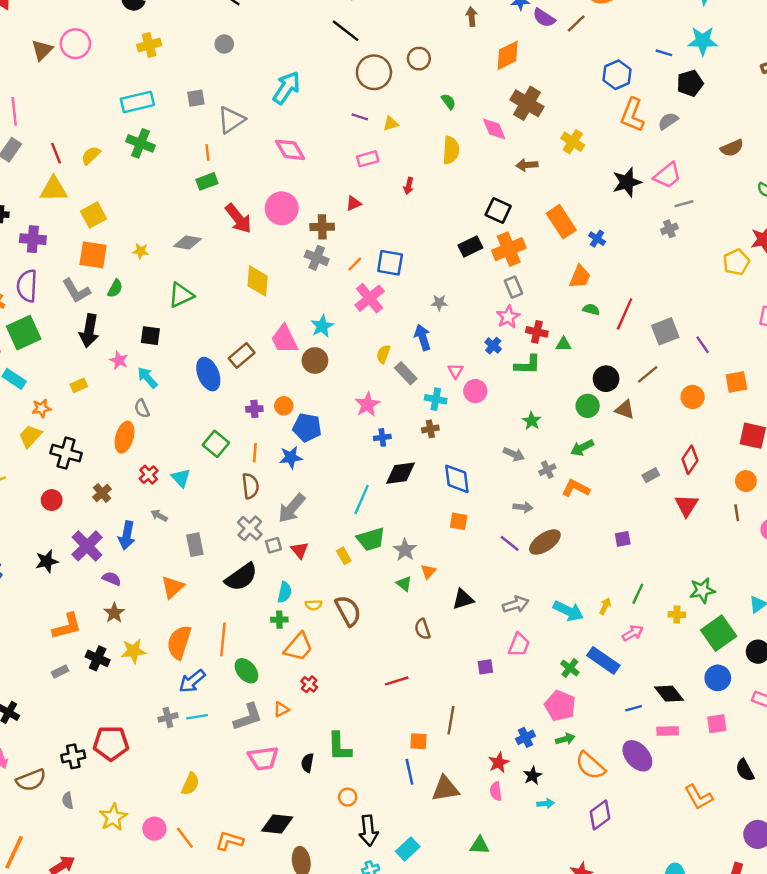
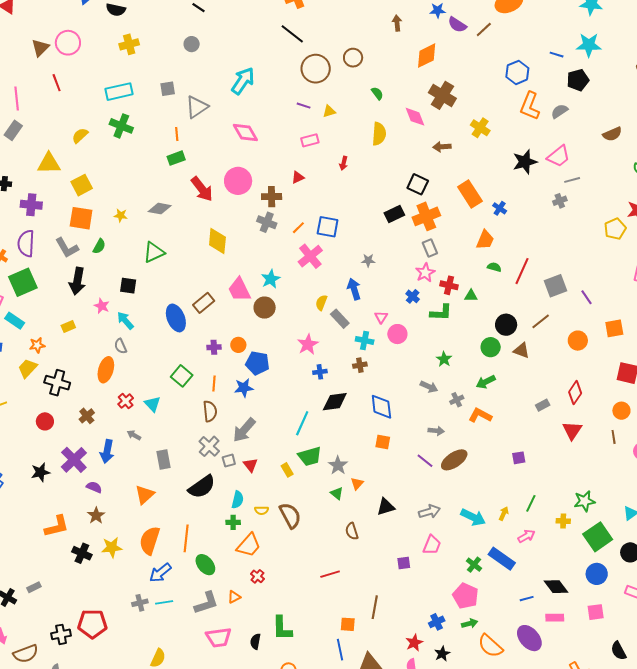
red line: (56, 153) -> (57, 83), moved
gray rectangle: (60, 672) -> (34, 587), moved

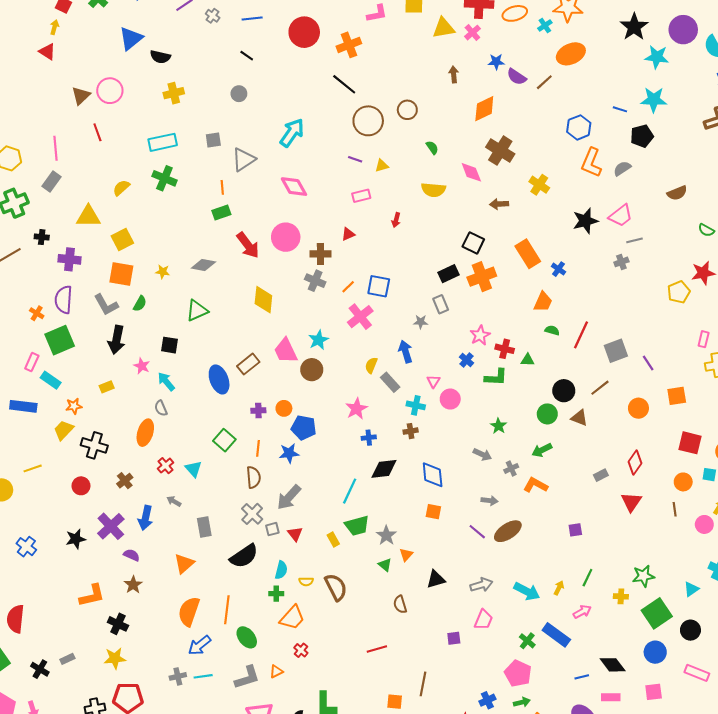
yellow semicircle: (379, 134) -> (433, 190), turned 90
gray rectangle: (430, 248) -> (441, 304), moved
yellow star: (112, 547) -> (115, 658), moved

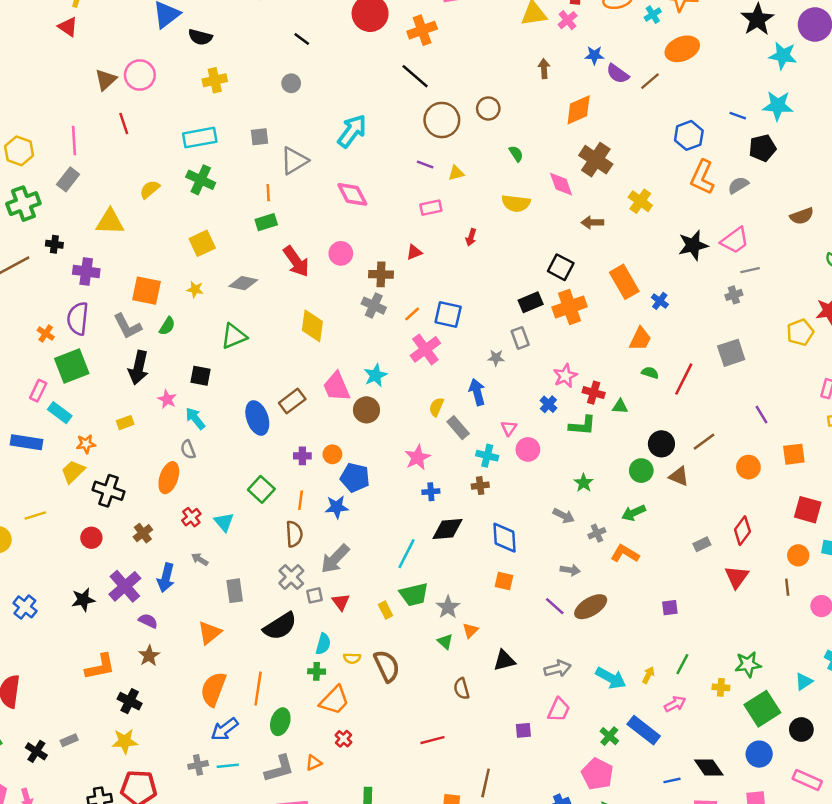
pink circle: (286, 237) -> (341, 253), size x0.7
yellow square: (122, 239) -> (202, 243), moved
gray square: (616, 351) -> (731, 353), moved
green ellipse: (247, 637) -> (280, 722), turned 55

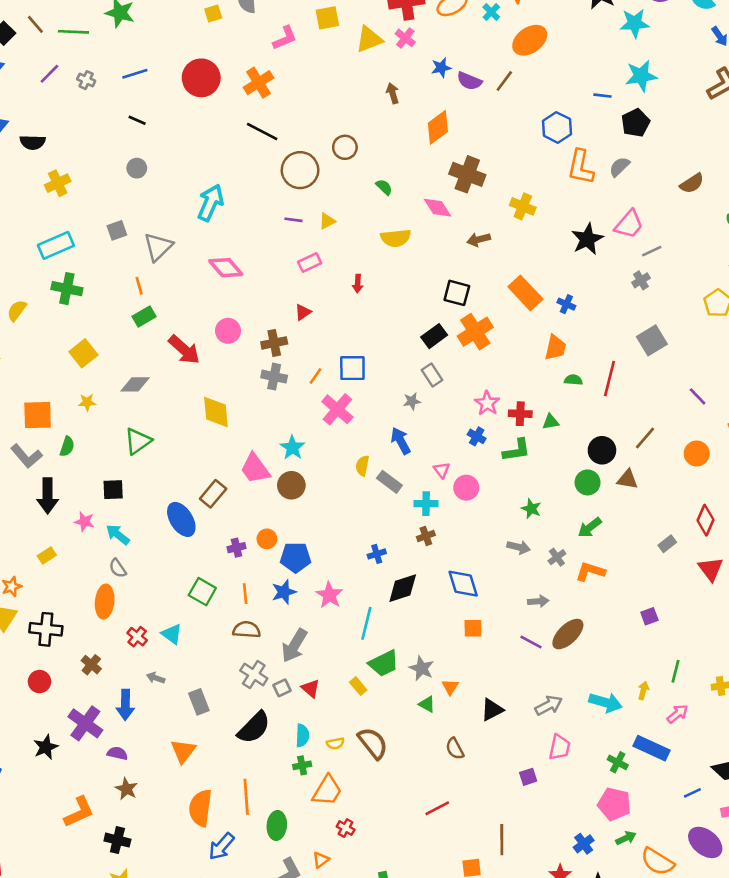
pink star: (418, 457) -> (329, 595), moved
brown semicircle: (294, 534) -> (247, 630), turned -70

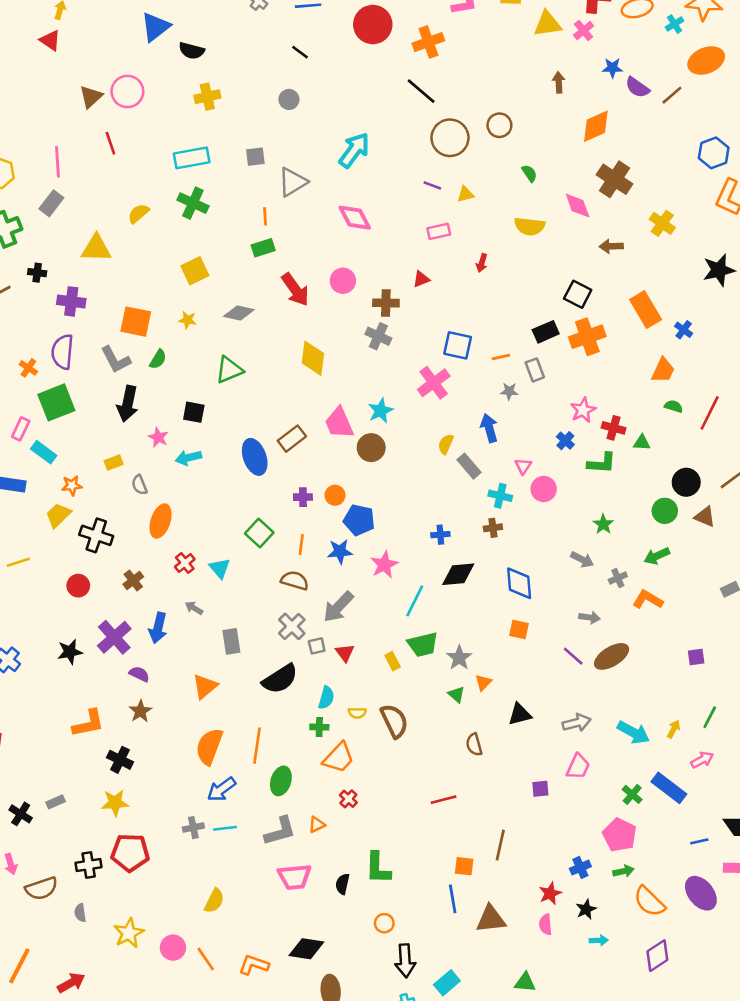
orange line: (315, 376) -> (501, 357), moved, turned 30
cyan arrow: (118, 535) -> (188, 458), turned -65
gray semicircle: (118, 568) -> (139, 485), moved

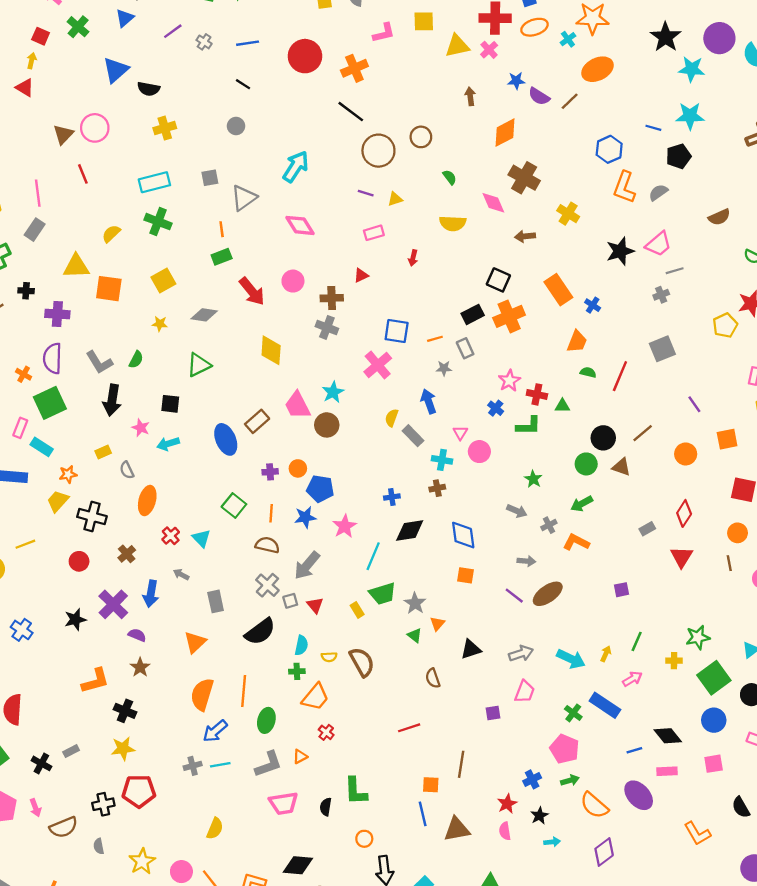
orange square: (136, 322) -> (109, 289), moved

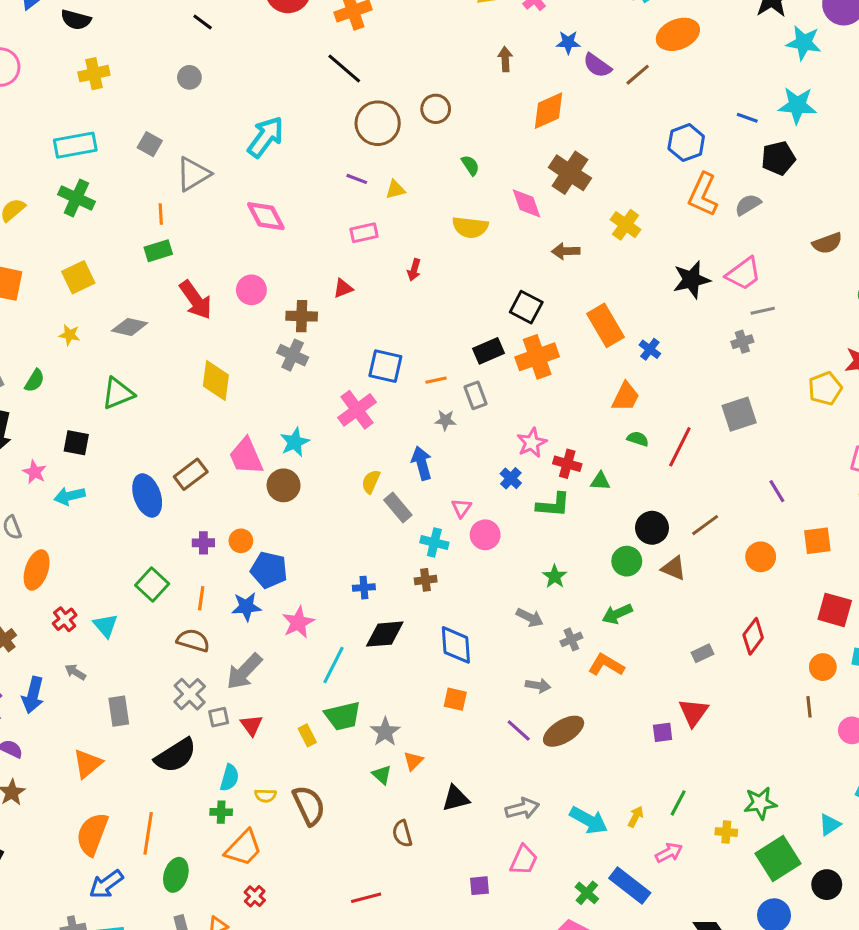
gray square: (210, 178) -> (150, 144), turned 36
red triangle: (682, 557) -> (693, 712), moved

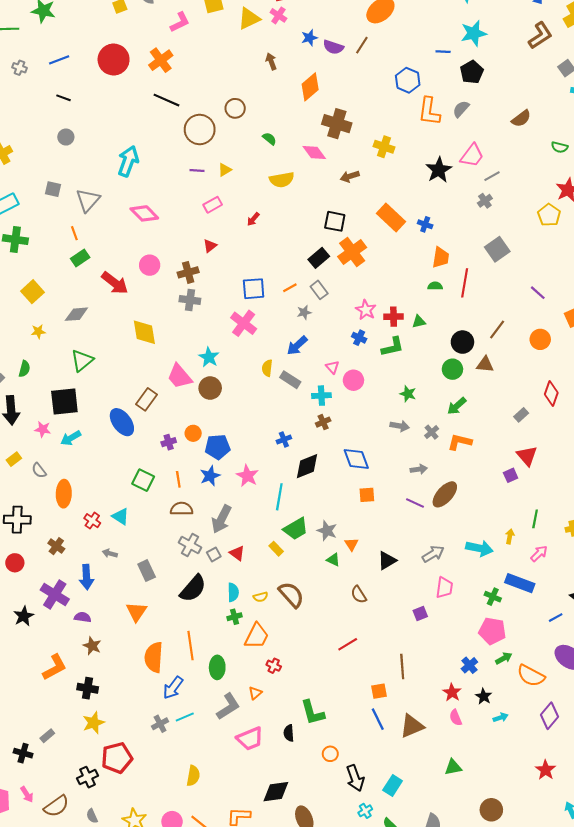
red arrow: (414, 270) -> (253, 219), turned 40
orange trapezoid: (626, 397) -> (441, 257), moved
black square: (76, 443) -> (64, 402), size x1.6
blue arrow: (422, 463) -> (297, 346), turned -100

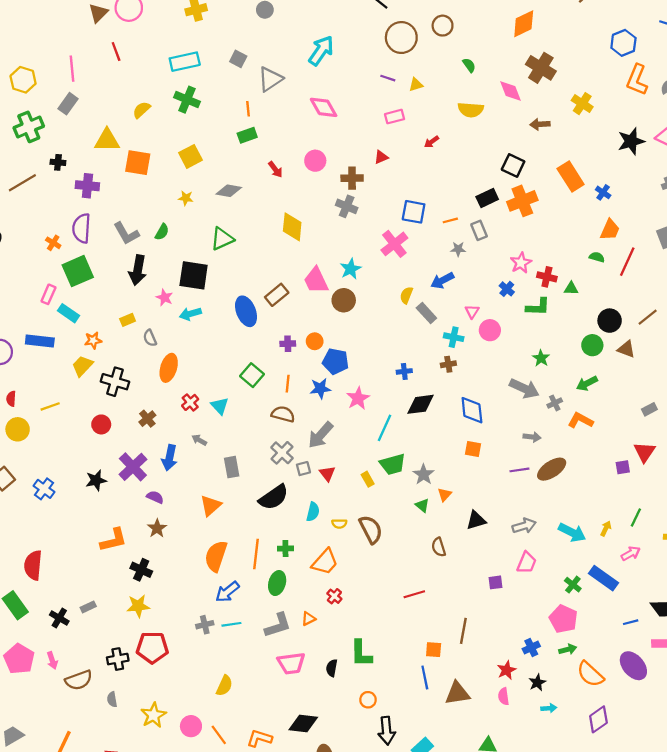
red arrow: (115, 283) -> (275, 169), size x0.6
gray arrow: (400, 426) -> (524, 388), size x1.5
purple line: (415, 503) -> (519, 470), turned -48
green cross: (235, 617) -> (285, 549), moved

